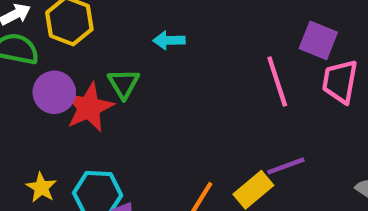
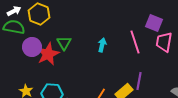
cyan arrow: (169, 40) -> (102, 45), moved, turned 104
purple line: (286, 166) -> (139, 81), turned -60

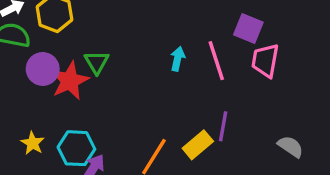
cyan arrow: (102, 45) -> (178, 59), moved

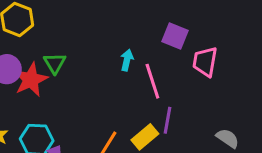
purple square: (248, 29) -> (175, 36), moved
pink line: (216, 61) -> (152, 81), moved

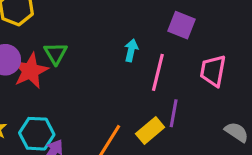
pink trapezoid: (205, 62) -> (213, 71), moved
pink line: (152, 81) -> (158, 72), turned 32

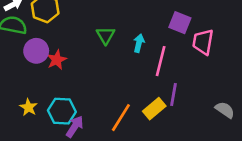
green triangle: (56, 53) -> (105, 35), moved
red star: (30, 71) -> (57, 60), size x0.7
pink trapezoid: (213, 71) -> (203, 42), moved

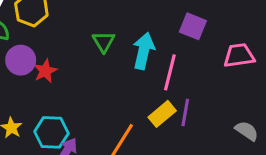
pink trapezoid: (203, 42) -> (239, 56), moved, turned 72
cyan arrow: (139, 43) -> (144, 51), size x1.6
yellow rectangle: (154, 109) -> (162, 114), moved

